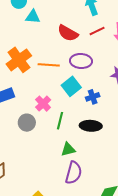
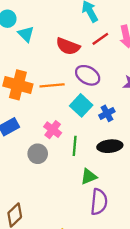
cyan triangle: (33, 17) -> (26, 34), turned 49
orange cross: (19, 60) -> (18, 85), turned -30
purple ellipse: (81, 61) -> (88, 75), turned 35

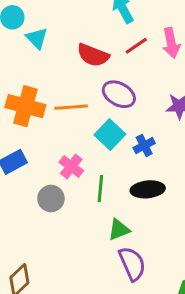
purple semicircle: (99, 202) -> (132, 264), turned -30

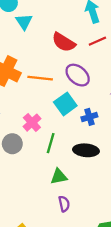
purple semicircle: (132, 264) -> (64, 204), size x0.6

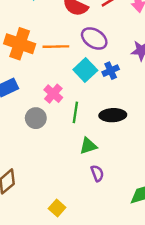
blue cross: (89, 117) -> (111, 71), moved

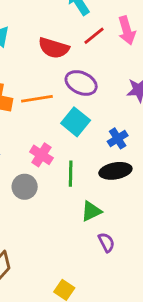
blue cross: (111, 71) -> (118, 138), moved

